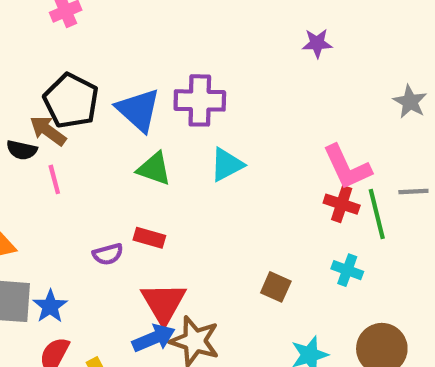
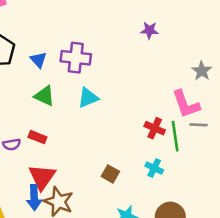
blue triangle: (138, 110) -> (38, 60), size x0.6
pink L-shape: (347, 167) -> (186, 104), moved
blue arrow: (154, 338) -> (34, 197), turned 105

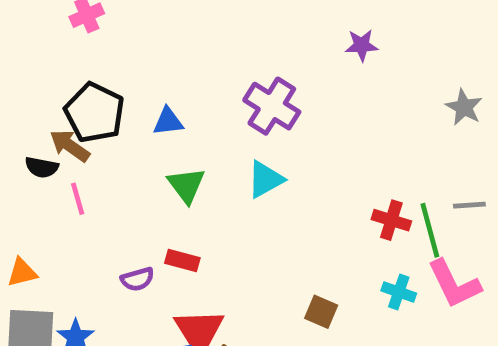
purple cross: (76, 58) -> (272, 106), moved, turned 32
blue triangle: (38, 60) -> (168, 121), turned -48
green triangle: (44, 96) -> (186, 185), turned 35
pink L-shape: (186, 104) -> (454, 284), moved

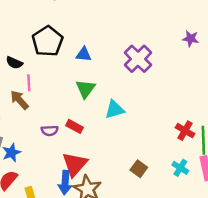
brown arrow: (70, 146) -> (19, 100), moved
cyan triangle: (265, 179) -> (115, 110), moved

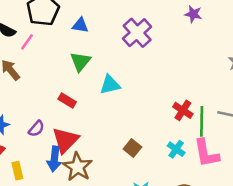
pink line: (29, 83) -> (27, 42), moved, turned 35
purple semicircle: (50, 131) -> (36, 129), moved, turned -49

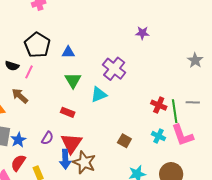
purple star: (193, 14) -> (142, 33), moved
purple cross: (137, 33) -> (114, 69), moved

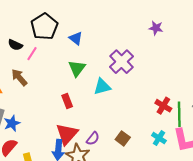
blue triangle: (68, 52) -> (76, 38), turned 32
red rectangle: (68, 112) -> (67, 101), turned 40
purple semicircle: (47, 138) -> (93, 139), moved

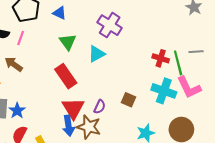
red rectangle: (67, 101) -> (66, 76), size x1.6
cyan cross: (159, 138) -> (164, 91), size x1.6

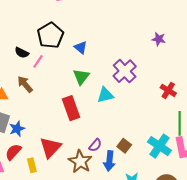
red cross: (161, 58) -> (168, 90), moved
red triangle: (73, 108) -> (50, 147), moved
blue arrow: (69, 126) -> (109, 161), moved

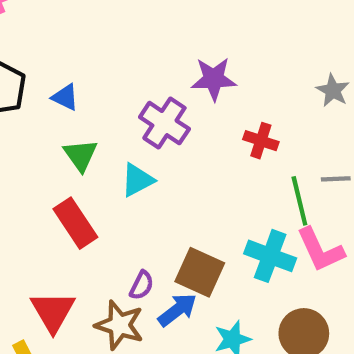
purple star: (159, 39) -> (214, 79), moved, size x1.5
brown square: (124, 146) -> (200, 272), size x1.6
blue arrow: (109, 161) -> (177, 310), turned -120

